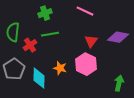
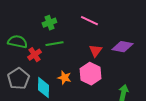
green semicircle: (13, 32) -> (17, 42), turned 96

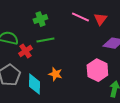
red triangle: (95, 51) -> (100, 19), moved
pink hexagon: (90, 74) -> (97, 70), moved

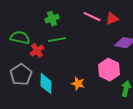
red triangle: (100, 19) -> (112, 19), turned 32
orange star: (55, 74) -> (78, 84), moved

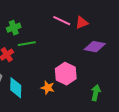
green cross: (52, 19) -> (14, 28), moved
pink hexagon: (109, 70) -> (66, 74), moved

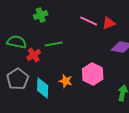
green cross: (14, 28) -> (41, 15), moved
orange star: (48, 88) -> (66, 81), moved

